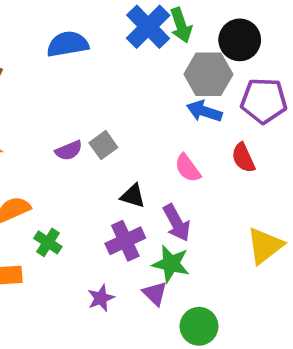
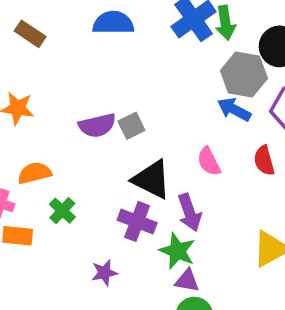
purple semicircle: (69, 151) -> (97, 125), size x1.4
black triangle: (133, 196) -> (152, 179), size x1.6
purple cross: (125, 241) -> (137, 221), turned 36
purple triangle: (155, 294) -> (187, 281), moved, turned -44

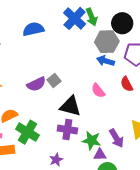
green cross: (62, 211) -> (28, 132), size x1.6
purple arrow: (189, 212) -> (116, 138), moved

